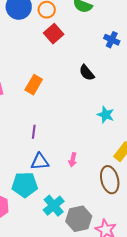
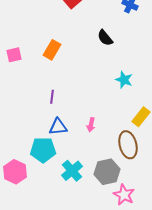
gray hexagon: (79, 219) -> (107, 172), moved

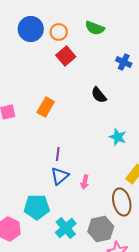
purple line: (52, 97) -> (58, 154), moved
blue triangle: (58, 127) -> (60, 176), moved, turned -36

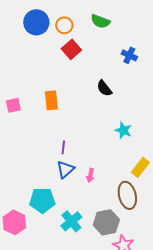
orange rectangle: (46, 107) -> (51, 100), turned -36

